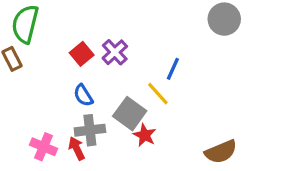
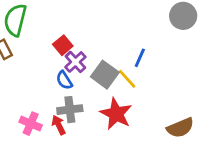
purple cross: (115, 52) -> (75, 62), moved
gray square: (130, 114) -> (105, 75), moved
red star: (145, 135) -> (116, 114), size x1.6

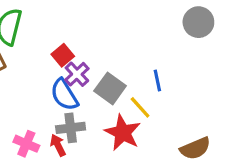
blue line: (140, 58) -> (157, 81), moved, turned -36
yellow line: (127, 79) -> (140, 107), moved
blue semicircle: (64, 80) -> (64, 95), size x1.5

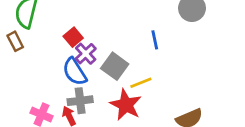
blue line: (157, 81) -> (155, 40), moved
yellow line: (140, 107) -> (141, 83), turned -70

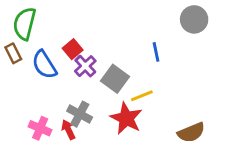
blue semicircle: (75, 72) -> (44, 65), moved
gray cross: (80, 101) -> (80, 114), turned 35

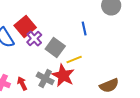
red square: (73, 49) -> (25, 26), size x1.5
gray cross: (80, 114) -> (45, 78), moved

